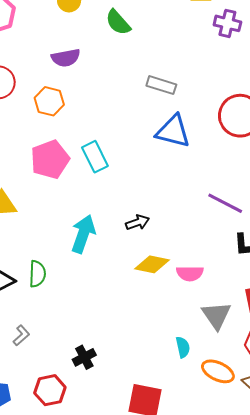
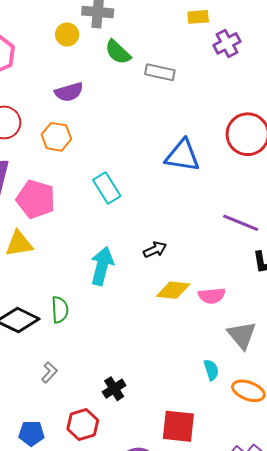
purple cross: (227, 23) -> (227, 43), turned -36
gray rectangle: (161, 85) -> (160, 72), moved
pink pentagon: (50, 159) -> (36, 199), moved, turned -30

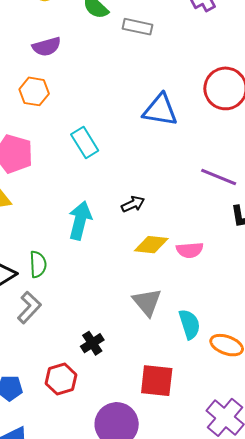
gray triangle: (242, 335) -> (147, 302), moved
cyan semicircle: (211, 370) -> (189, 324), size x1.4
gray L-shape: (49, 372) -> (29, 307), moved, size x1.5

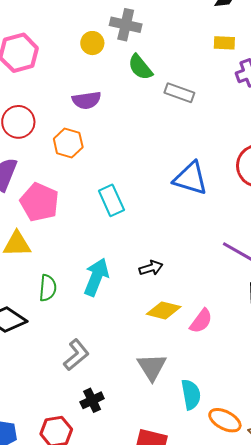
pink semicircle: (190, 250) -> (201, 321), turned -56
green semicircle: (38, 264) -> (48, 288), moved
gray L-shape: (29, 307) -> (76, 355), moved

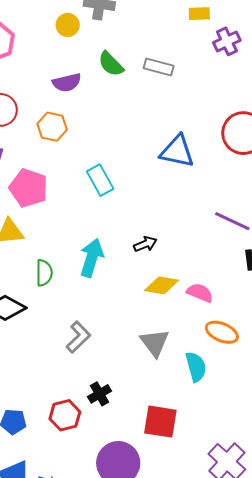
green semicircle: (140, 67) -> (111, 64), moved
pink semicircle: (201, 321) -> (200, 293), turned -100
black cross: (92, 400) -> (100, 394), moved
orange ellipse: (225, 420) -> (222, 332), moved

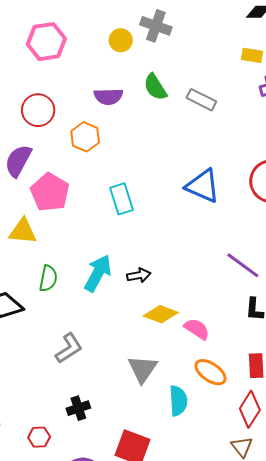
black arrow: (145, 244) -> (139, 275), moved
red hexagon: (65, 415) -> (39, 437), moved, size x0.7

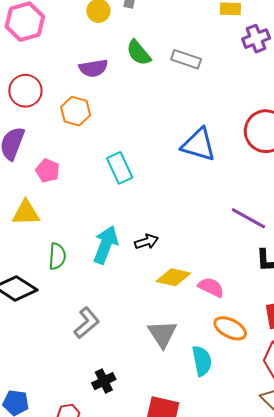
pink pentagon: (50, 192) -> (48, 171), size x0.6

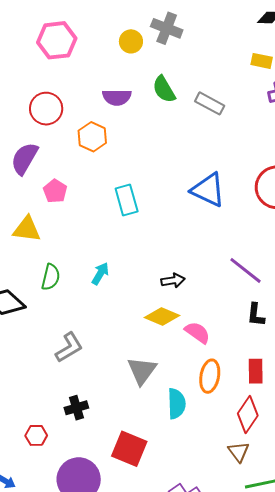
black arrow: (147, 242) -> (173, 281), moved
cyan arrow: (106, 245) -> (100, 273), size x0.6
orange ellipse: (230, 328) -> (210, 376), turned 64

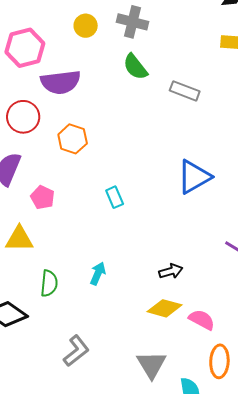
yellow circle: (131, 41) -> (86, 26), moved
green semicircle: (164, 89) -> (135, 67), moved
purple semicircle: (117, 97) -> (61, 82), moved, size x1.4
blue triangle: (208, 190) -> (194, 177), turned -48
cyan rectangle: (127, 200) -> (115, 197), size x0.7

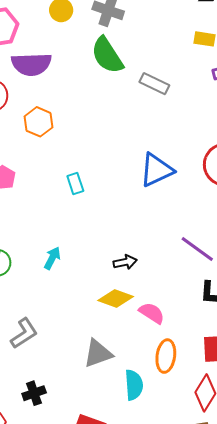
green semicircle: (135, 67) -> (107, 55), size x1.4
gray triangle: (151, 365) -> (98, 353), turned 36

